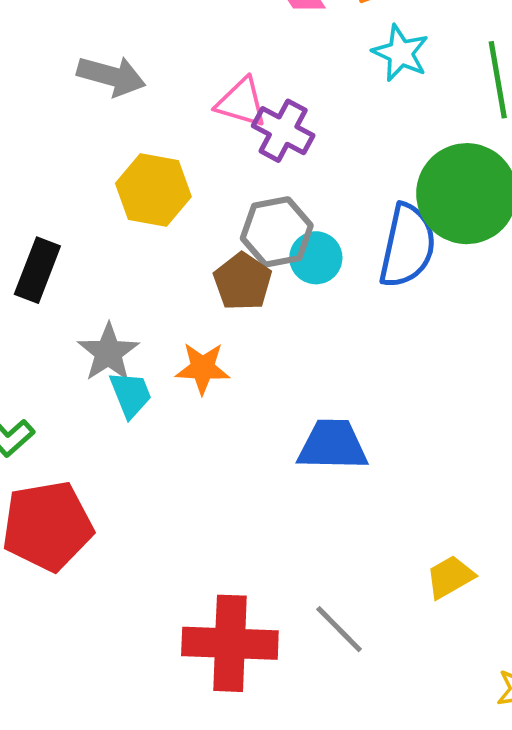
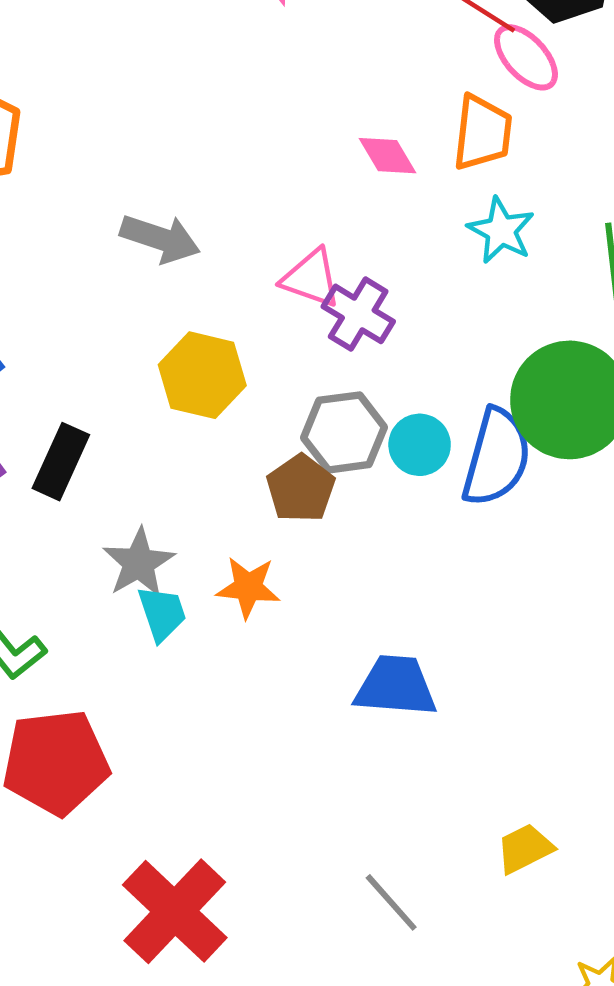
cyan circle: (316, 258) -> (420, 445), moved
red cross: (230, 643) -> (175, 911), moved, turned 38

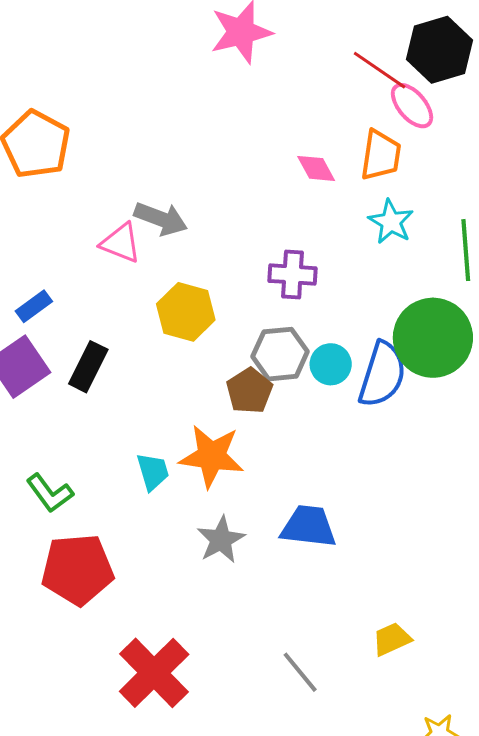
pink triangle: (311, 278) -> (121, 243), moved
purple cross: (358, 314) -> (293, 275), turned -30
gray star: (139, 563) -> (221, 540), moved
orange star: (248, 587) -> (212, 456), size x1.5

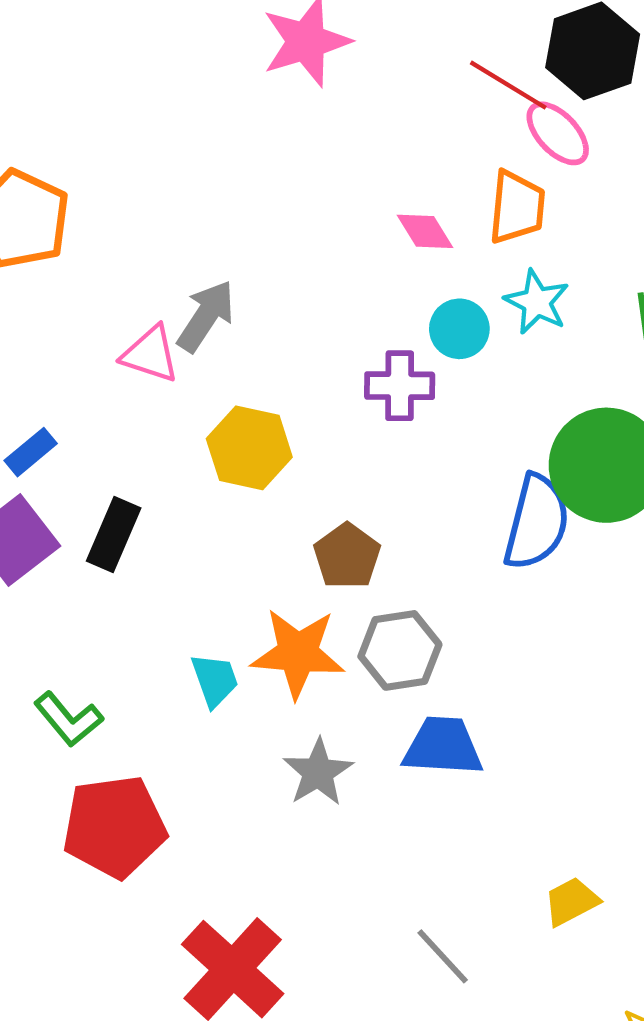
gray arrow: (161, 219) -> (206, 316), turned -74
gray hexagon: (280, 354) -> (400, 650), moved
cyan circle: (331, 364) -> (459, 329), moved

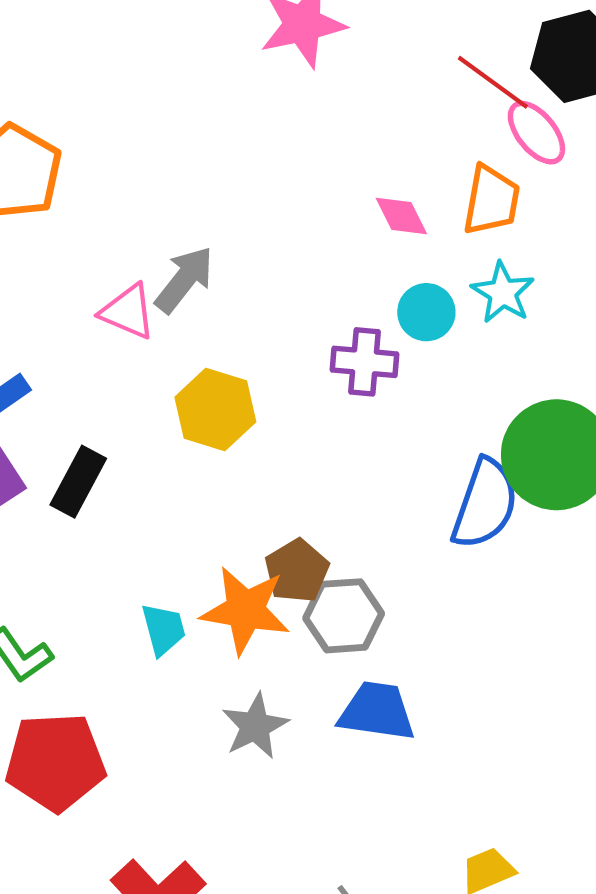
brown pentagon: (347, 556) -> (297, 571), moved

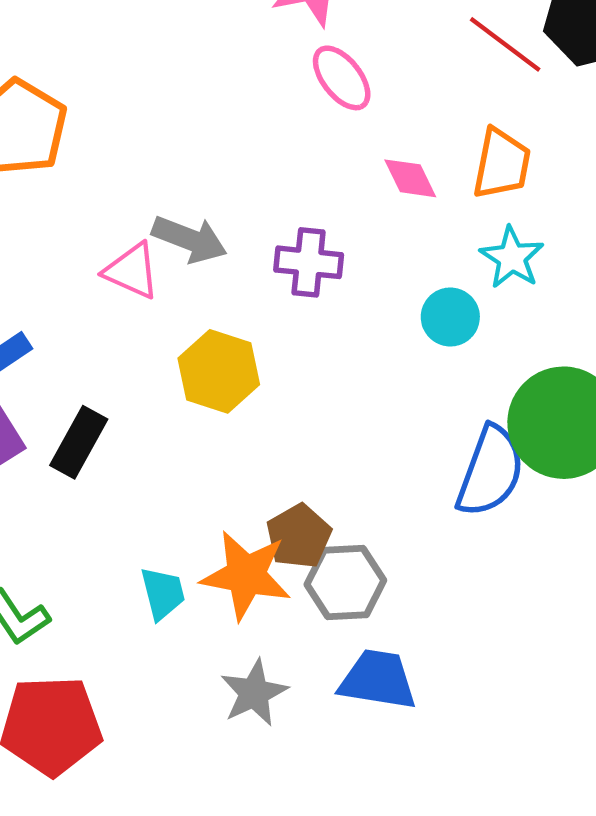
pink ellipse: (536, 133) -> (342, 78), moved
gray arrow: (184, 280) -> (189, 239), turned 72
cyan circle: (426, 312) -> (450, 317), moved
purple cross: (365, 362) -> (309, 262), moved

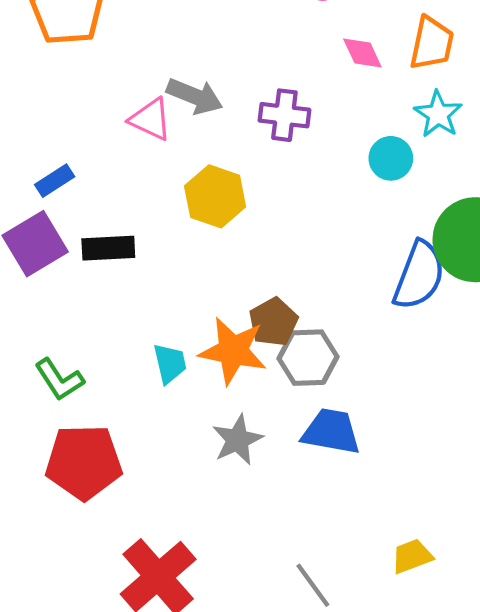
black rectangle: (79, 442) -> (108, 248), turned 57

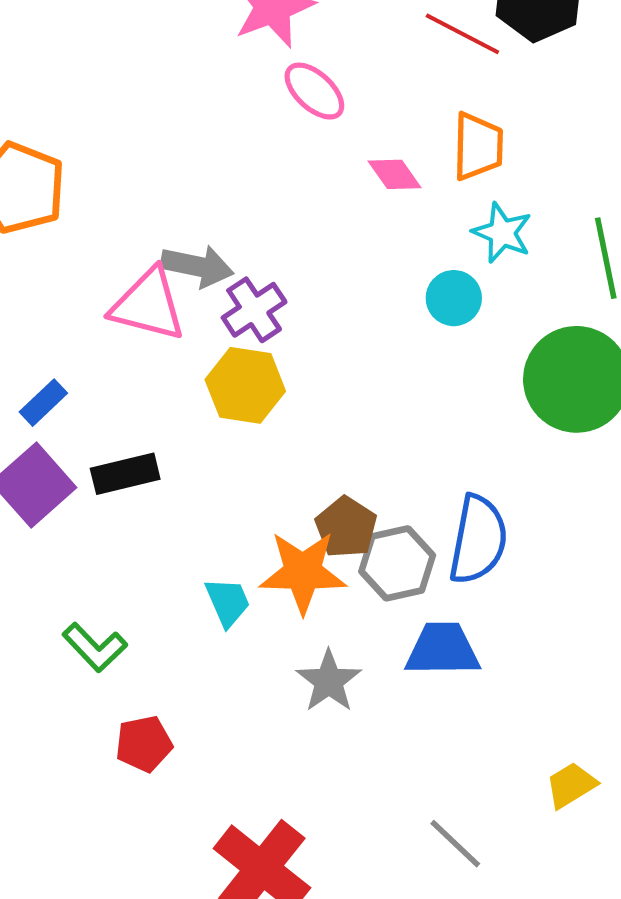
purple cross: (284, 115) -> (254, 310), moved, turned -30
pink triangle: (151, 119) -> (148, 305), size x1.4
blue semicircle: (419, 275) -> (478, 540), moved
red pentagon: (84, 462) -> (144, 744), size x0.6

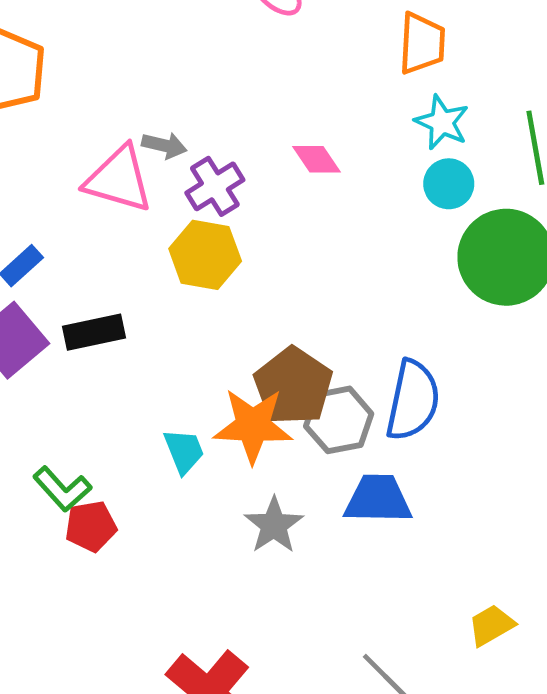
pink diamond: (395, 174) -> (317, 159), moved
gray arrow: (197, 266) -> (164, 145), size x0.7
cyan circle: (454, 298) -> (449, 184), moved
brown pentagon: (346, 527) -> (293, 386), size x1.4
red pentagon: (144, 744) -> (91, 526), moved

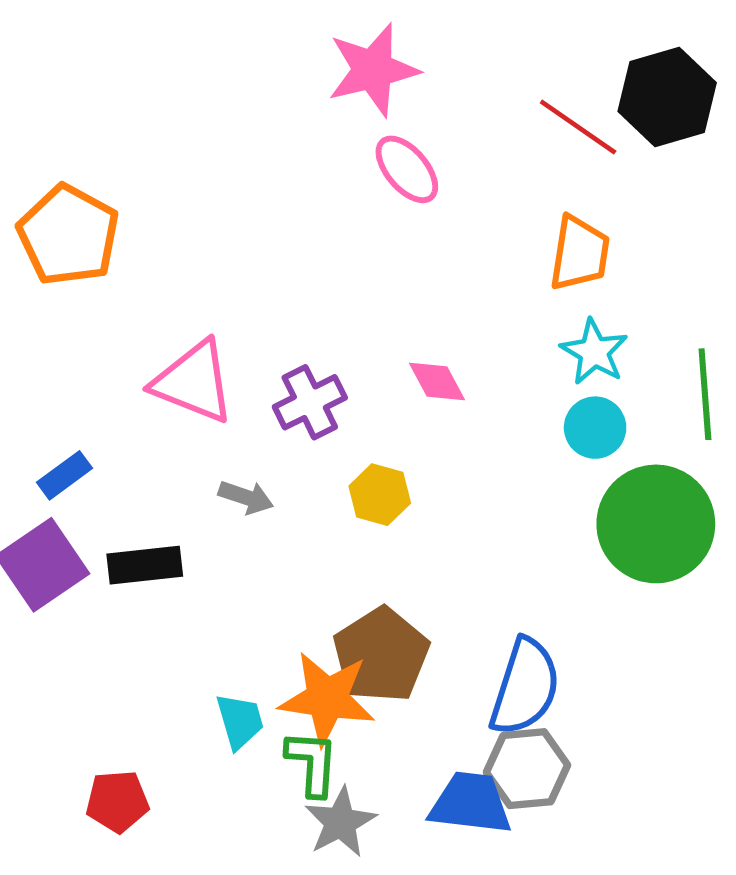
gray arrow: (164, 145) -> (246, 497), moved
yellow hexagon: (205, 255) -> (380, 495), moved, size x0.7
gray hexagon: (339, 420) -> (527, 769), moved
green L-shape: (62, 489) -> (312, 763), moved, turned -140

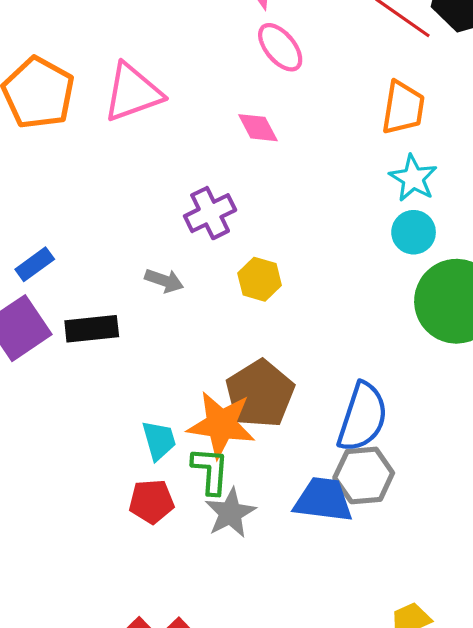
pink triangle: (194, 382) -> (133, 92), moved, turned -42
pink diamond: (437, 382) -> (258, 128), moved
red pentagon: (117, 801) -> (152, 501), moved

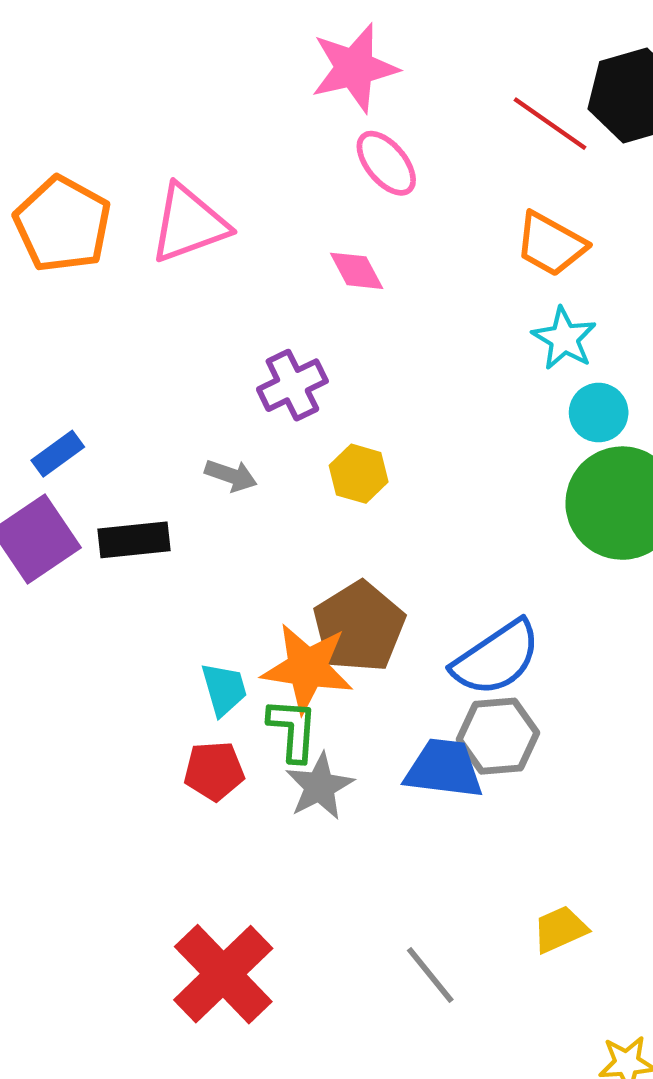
orange trapezoid: (403, 108) -> (551, 244), turned 110
cyan circle: (414, 232) -> (599, 413), moved
blue semicircle: (363, 417) -> (496, 658), turned 38

